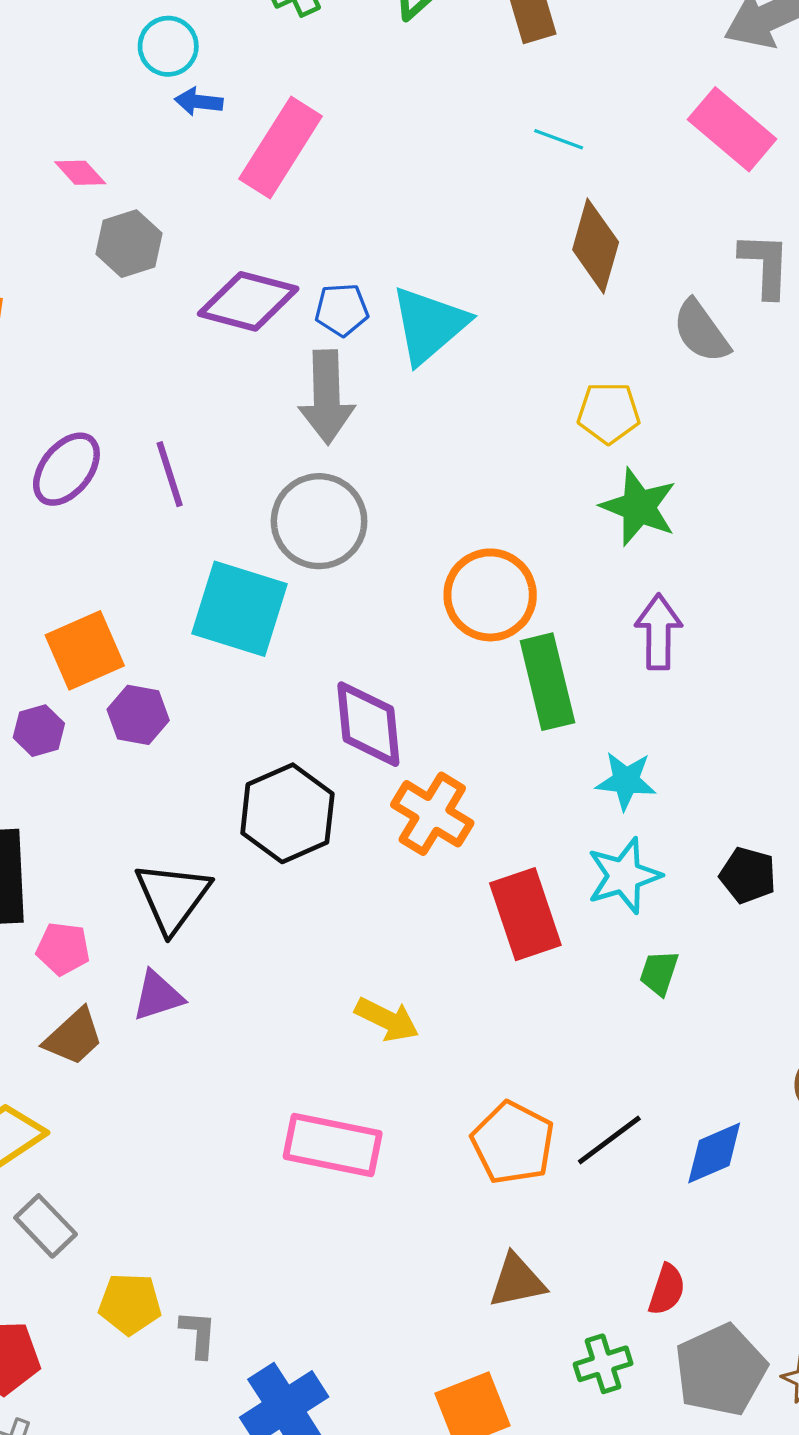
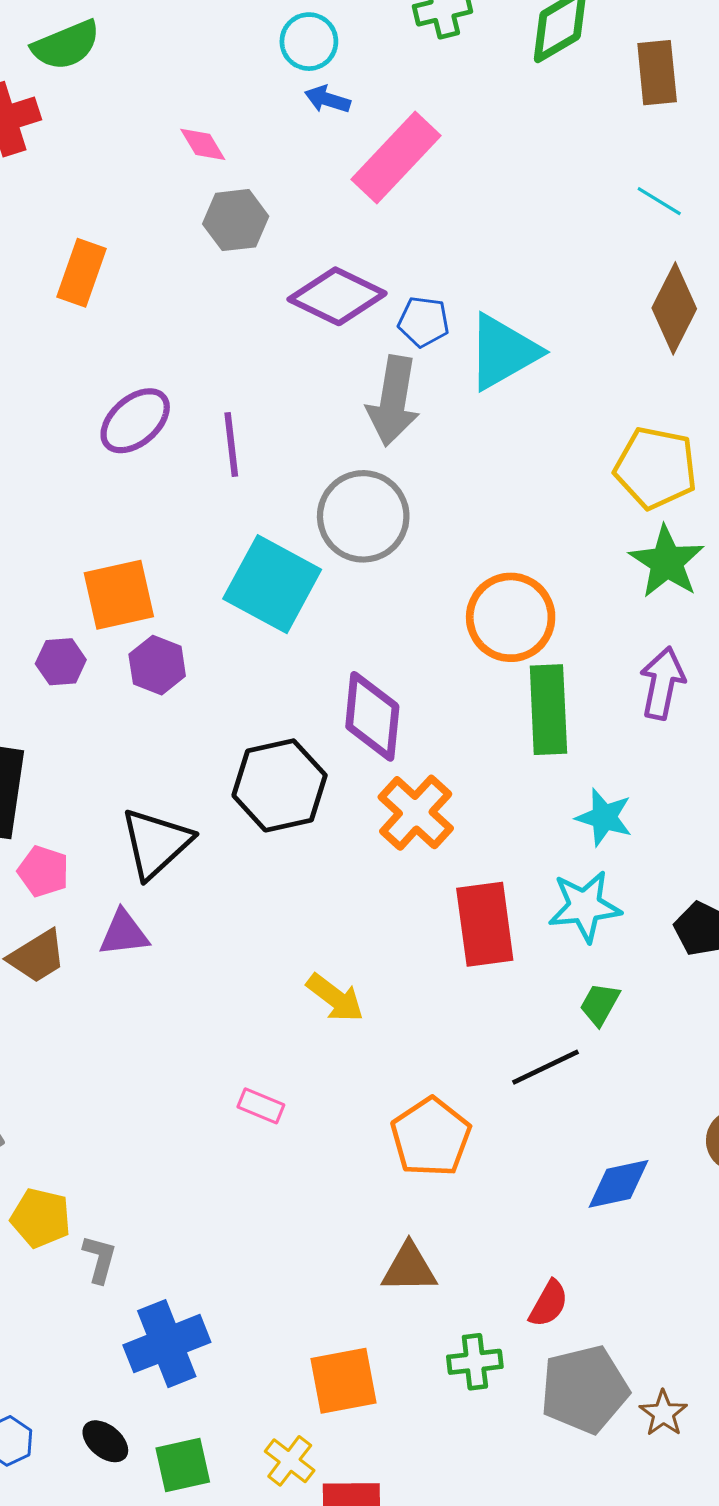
yellow pentagon: (609, 413) -> (656, 468), size x1.4
black line: (609, 1140) -> (546, 1067), moved
pink rectangle: (333, 1145) -> (261, 1106), size x0.5

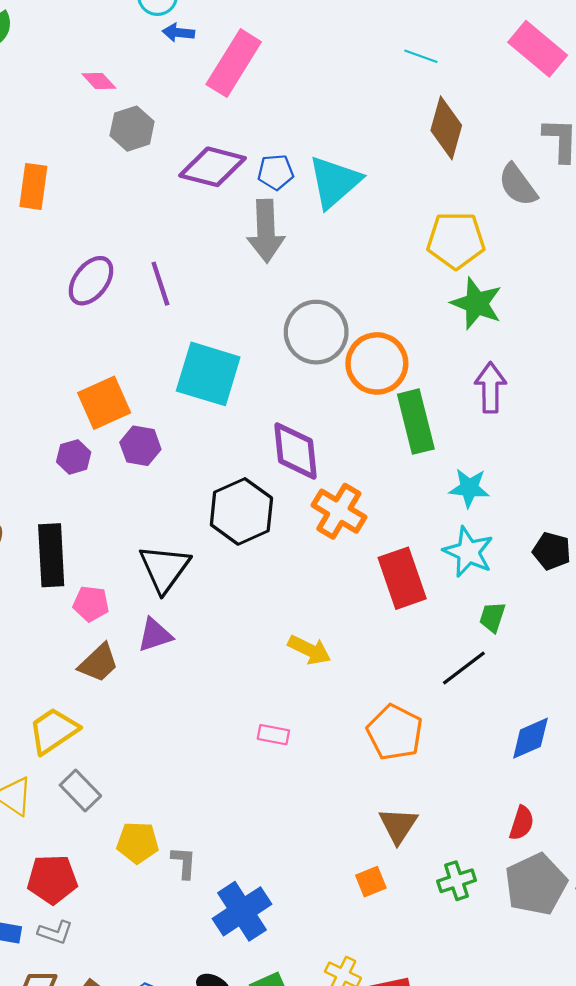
gray circle: (363, 516) -> (316, 332), moved
cyan star: (585, 906) -> (468, 552), turned -30
brown triangle: (409, 1268) -> (398, 825), turned -45
red semicircle: (549, 1304) -> (522, 823), moved
orange square: (344, 1381) -> (371, 882), moved, size x0.6

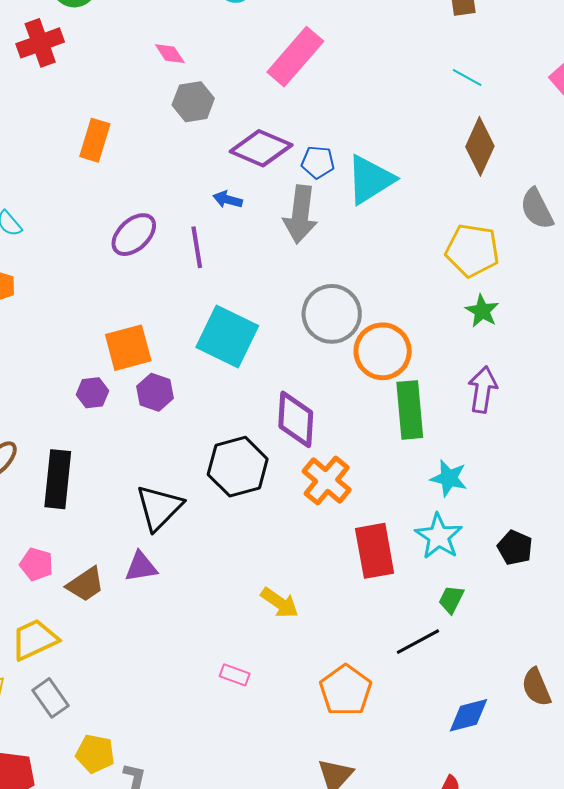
blue arrow: (178, 33) -> (228, 200), moved
green star: (477, 303) -> (482, 311), size x0.7
pink pentagon: (91, 604) -> (36, 564), moved

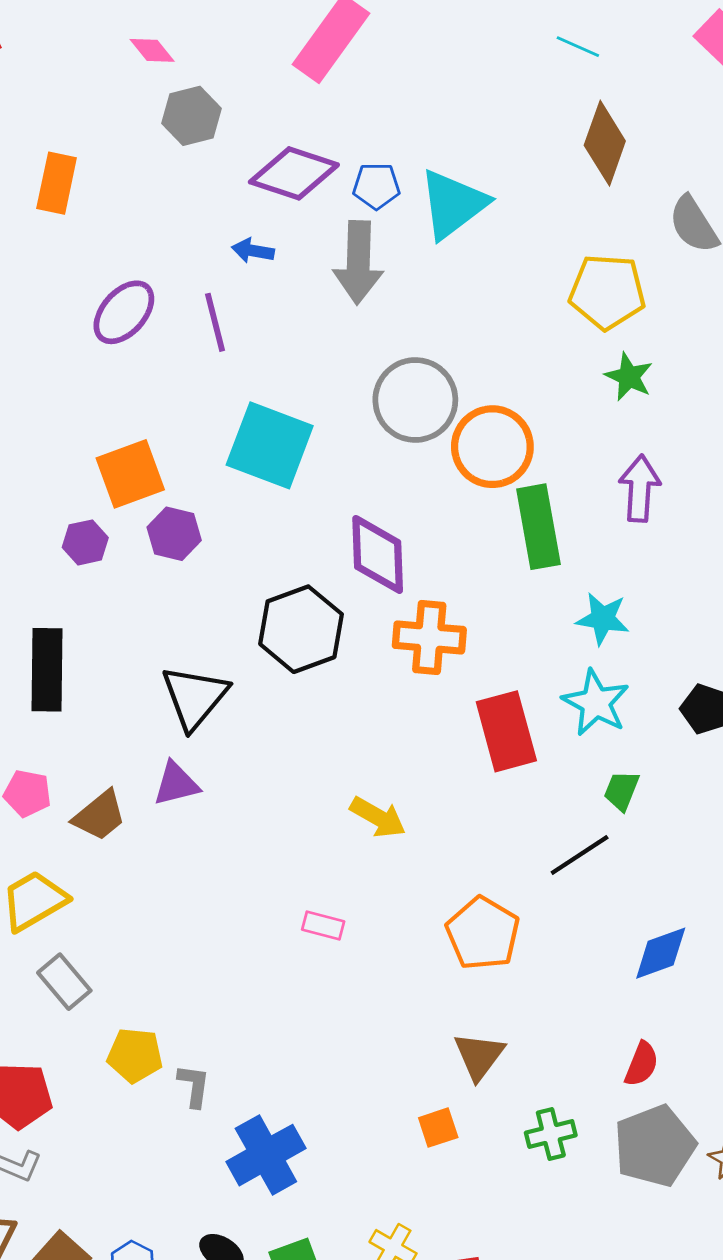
orange cross: (327, 480) -> (429, 637), turned -30

